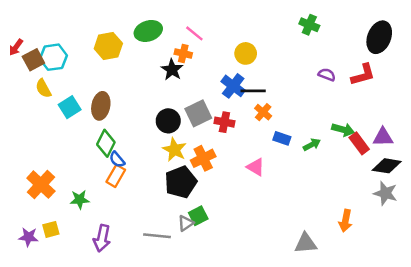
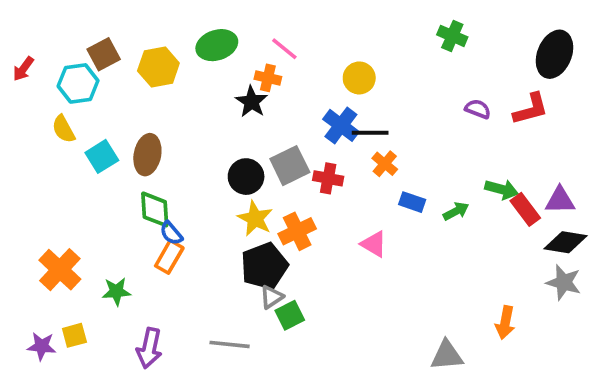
brown square: (33, 60) -> (104, 54), moved
green diamond: (106, 143) -> (155, 209), turned -30
gray triangle: (186, 223) -> (272, 297), moved

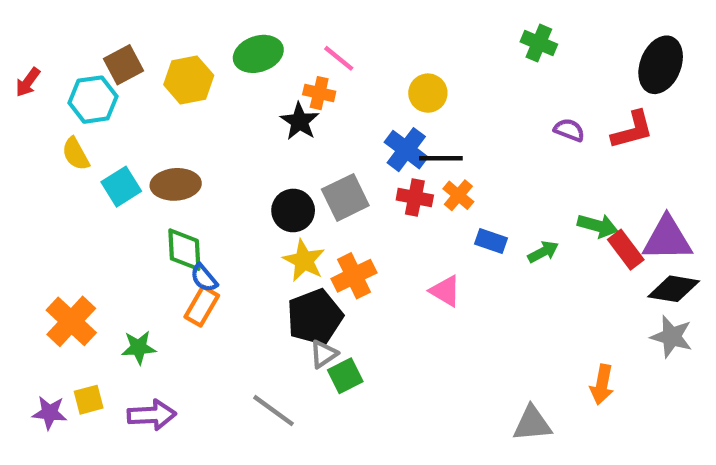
brown ellipse: (147, 155) -> (176, 184), turned 75
red cross: (328, 178) -> (415, 197), moved
purple triangle: (560, 200) -> (667, 239), size x1.4
gray line: (230, 344) -> (274, 411), turned 30
purple arrow: (149, 348) -> (152, 415), moved, turned -105

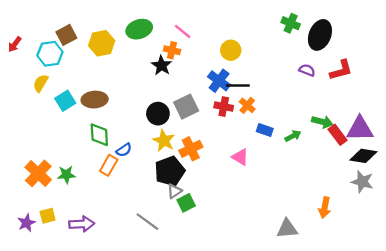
black ellipse: (661, 65) -> (320, 35), moved
yellow semicircle: (76, 154) -> (41, 83), turned 60
blue semicircle: (204, 278) -> (124, 150), moved, turned -84
green star: (139, 347) -> (66, 175), moved
purple star: (50, 413) -> (26, 223), turned -30

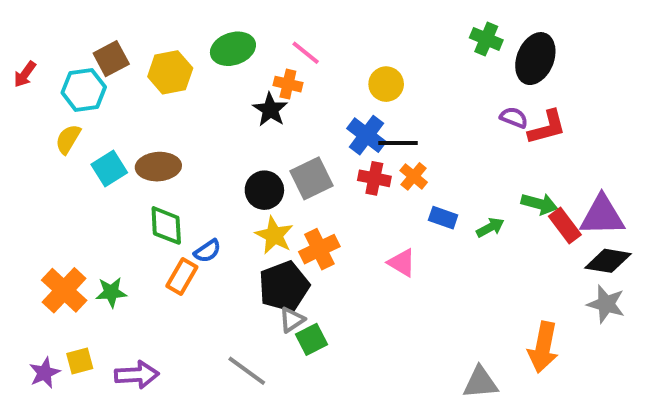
red L-shape: (341, 70) -> (547, 127), moved
orange arrow: (325, 208) -> (543, 347), size x1.4

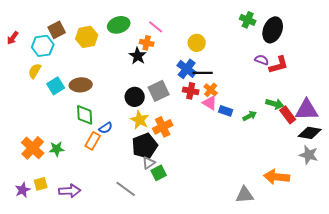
pink triangle: (402, 263) -> (210, 103), moved
orange arrow: (543, 347) -> (277, 177), turned 85

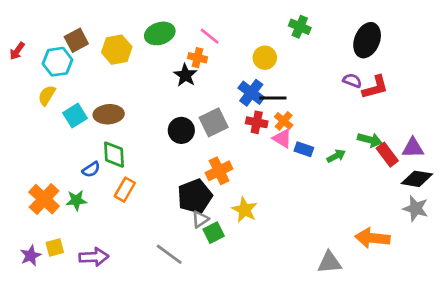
green cross: (248, 20) -> (300, 27), moved
purple triangle: (307, 110) -> (413, 148), size x0.7
yellow star: (140, 120) -> (245, 210), moved
blue semicircle: (106, 128) -> (91, 169), moved

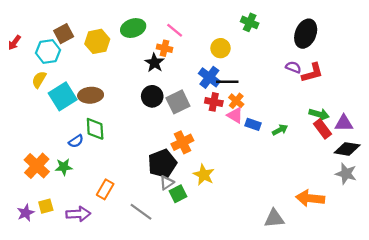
cyan square: (75, 116) -> (63, 96), size x1.4
black circle: (181, 130) -> (152, 96), moved
green arrow: (370, 140) -> (319, 114), moved
orange rectangle: (125, 190) -> (105, 189), moved

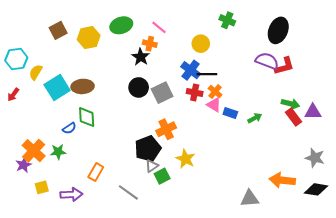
red arrow: (14, 43) -> (13, 95), moved
cyan hexagon: (48, 52) -> (16, 59), moved
purple semicircle: (293, 67) -> (267, 61), size x1.6
black diamond: (347, 149) -> (316, 189), moved
purple star: (26, 213) -> (23, 165), moved

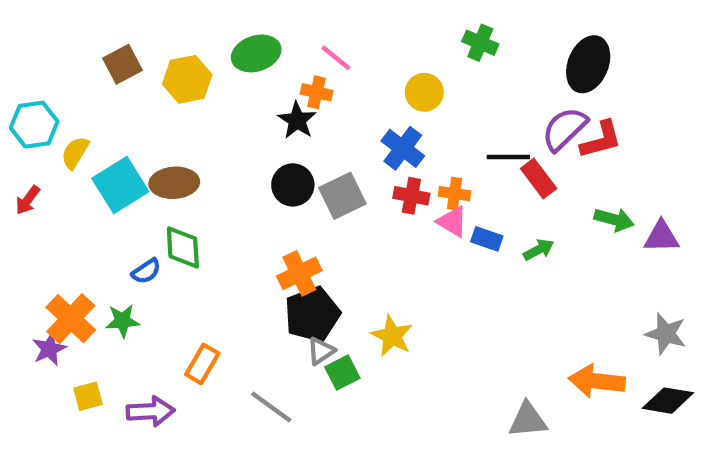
purple semicircle: (267, 61) -> (564, 129), turned -65
black line: (207, 74) -> (508, 157), moved
orange cross: (215, 92) -> (454, 194), turned -32
red rectangle: (294, 117) -> (539, 179), moved
orange cross: (166, 129) -> (299, 273), moved

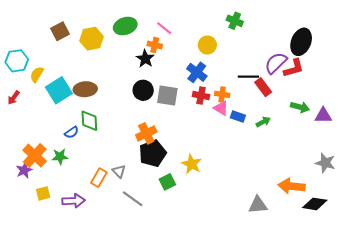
black ellipse: (588, 64) -> (301, 42), moved
gray square: (342, 196) -> (167, 96), turned 35
gray triangle: (321, 351) -> (119, 171), moved, turned -40
black diamond: (668, 401) -> (315, 204), moved

